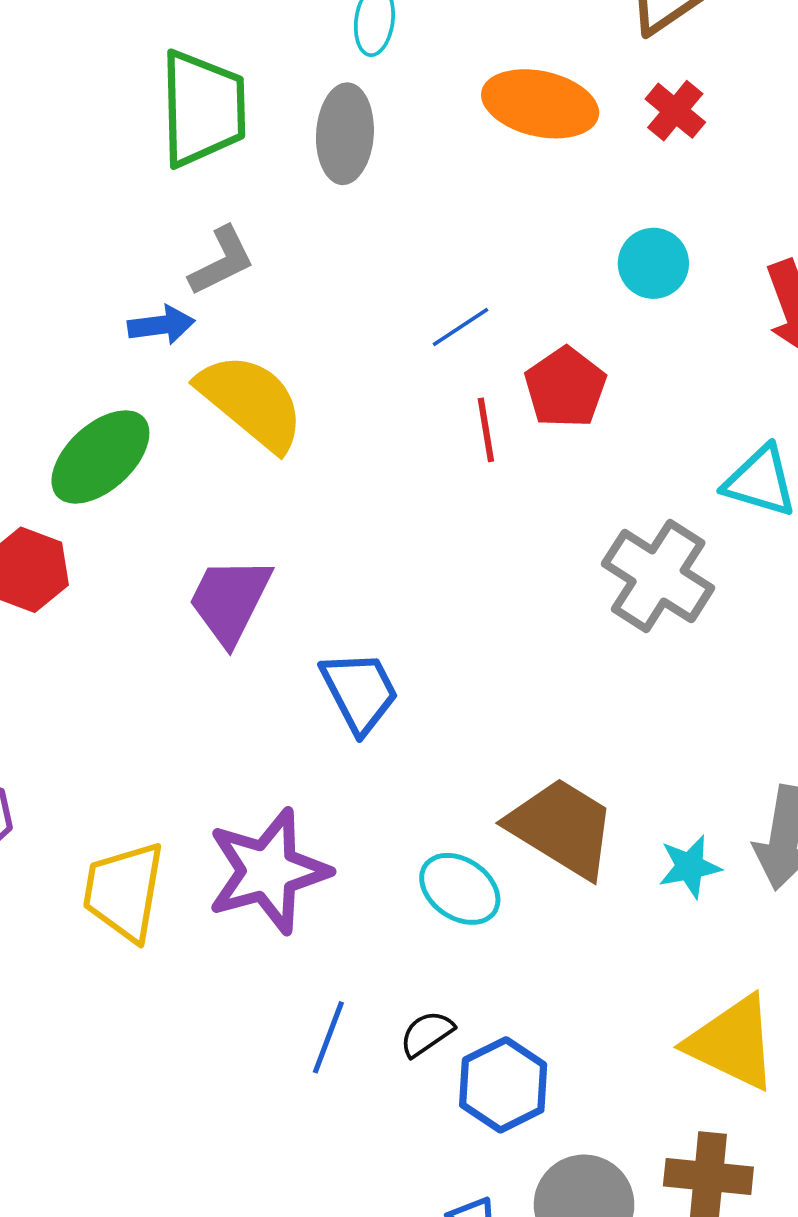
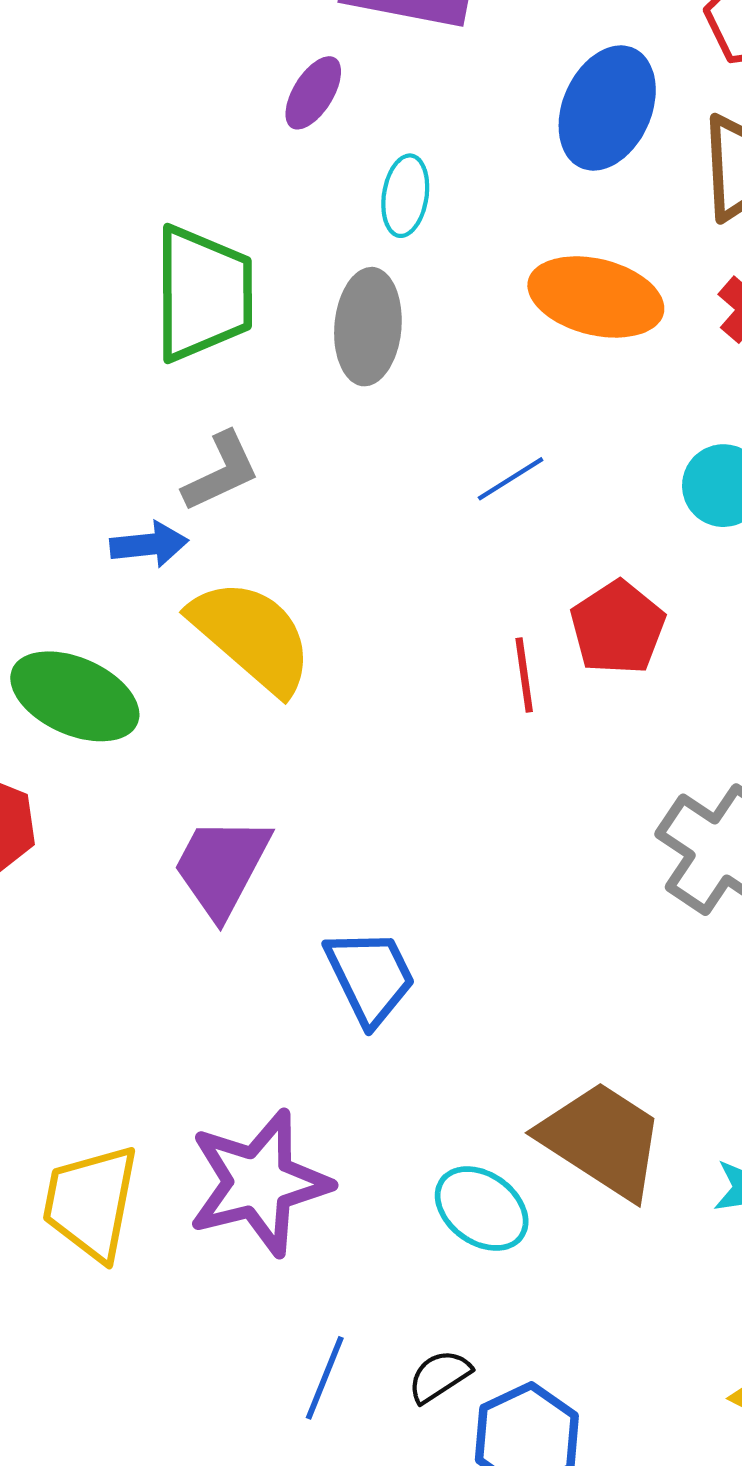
blue line: (461, 327) -> (511, 479), moved
green ellipse: (100, 457) -> (75, 696), turned 65

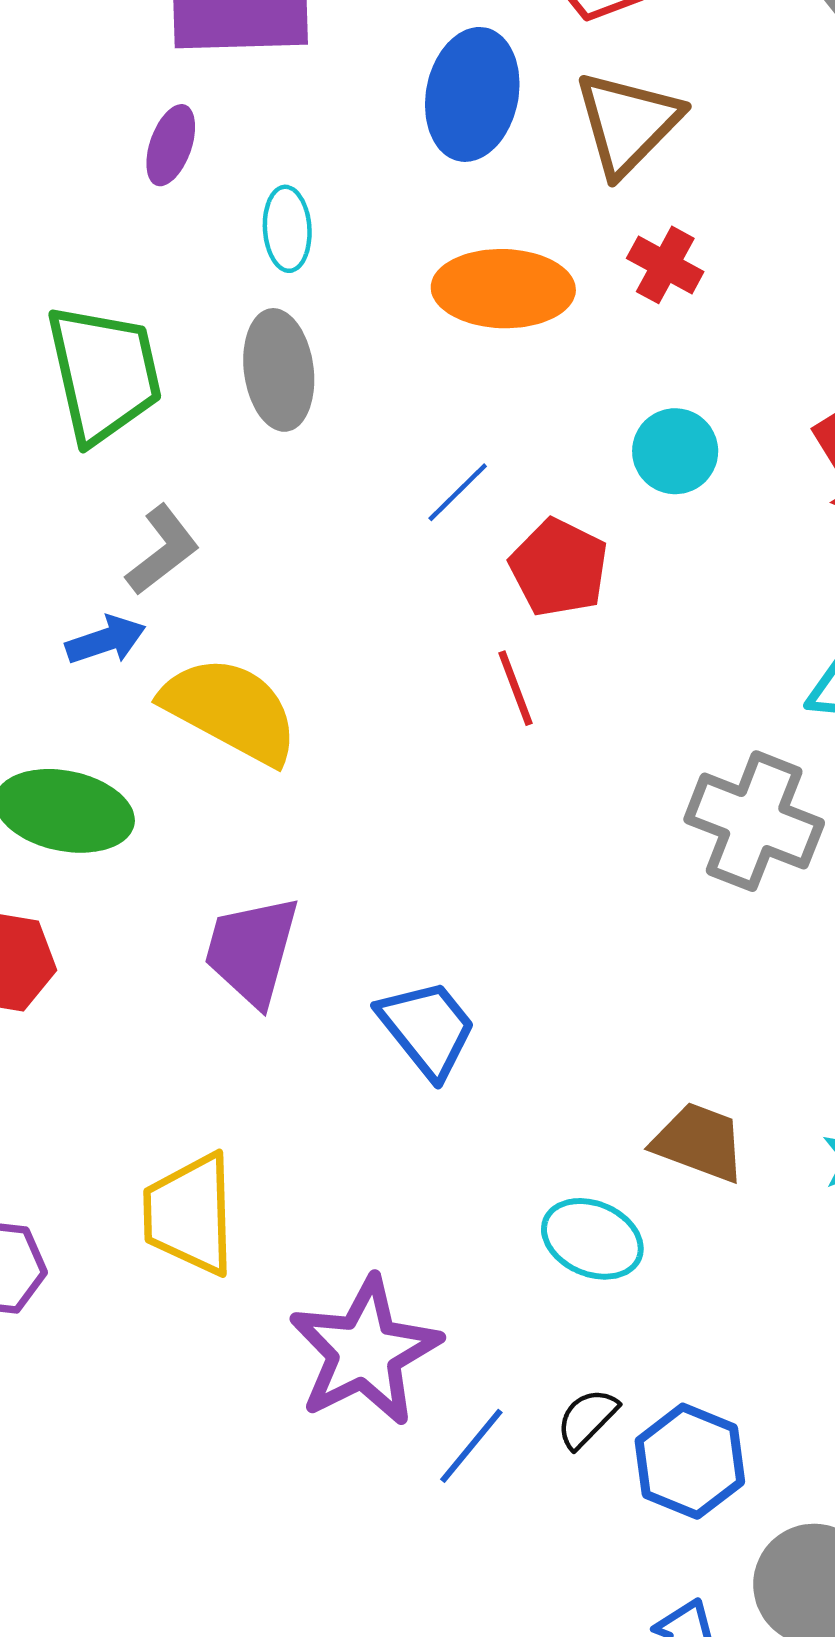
red pentagon: (618, 628) -> (559, 568), moved
brown trapezoid: (602, 1140) -> (699, 1142), size x0.7
purple star: (259, 1183) -> (365, 1351), moved
yellow trapezoid: (91, 1202) -> (190, 1214), moved
blue line: (325, 1378) -> (471, 1446), turned 30

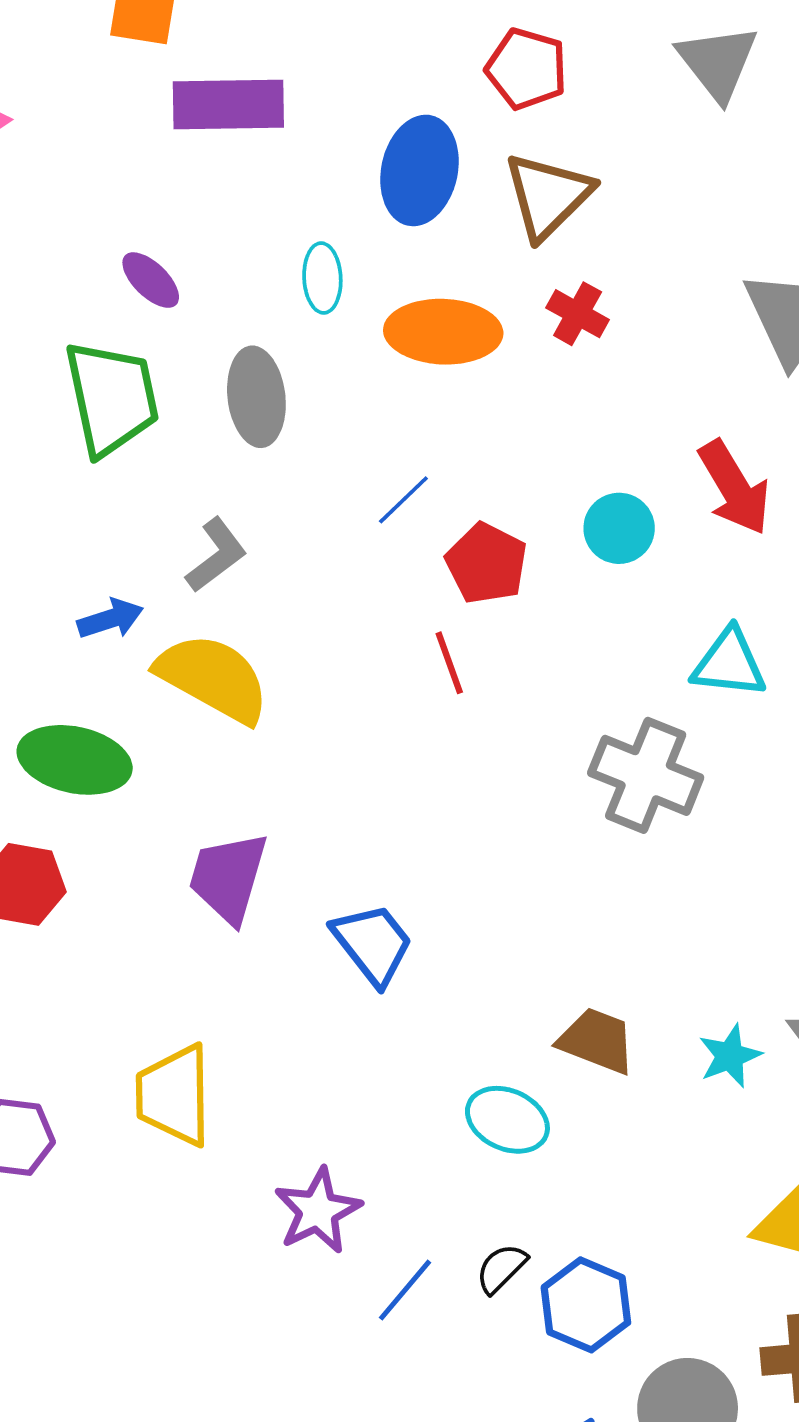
purple ellipse: (171, 145) -> (151, 280), moved, turned -66
cyan ellipse: (287, 229) -> (322, 278), moved
cyan circle: (675, 451) -> (619, 528), moved
gray L-shape: (162, 550) -> (216, 555), moved
purple star: (365, 1351) -> (318, 1211), size x0.7

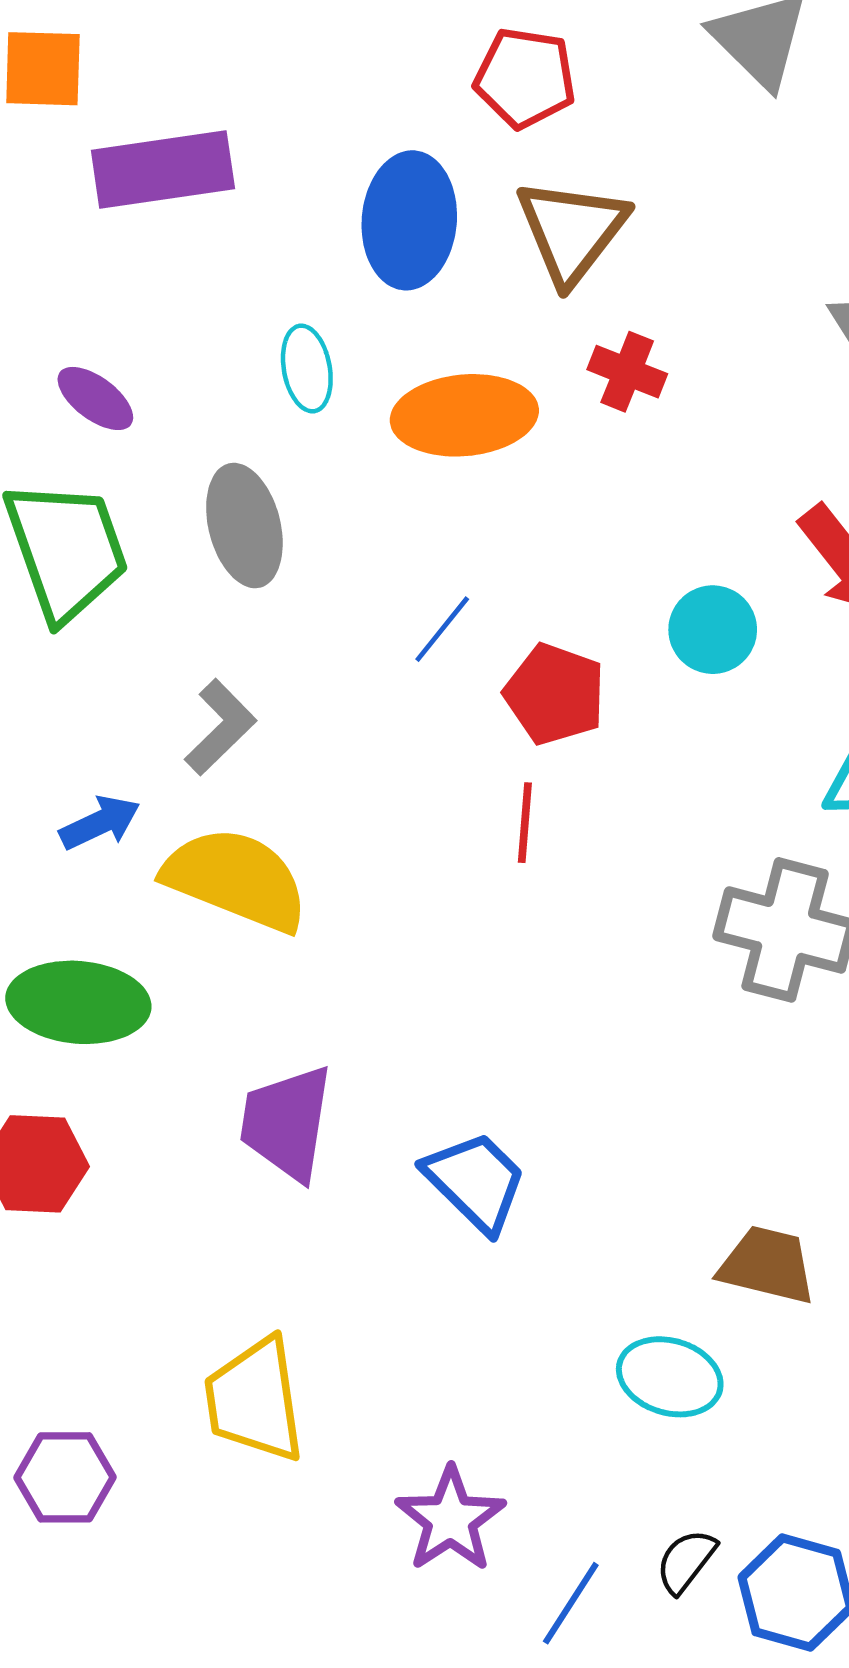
red line: (449, 663) -> (525, 823), turned 32

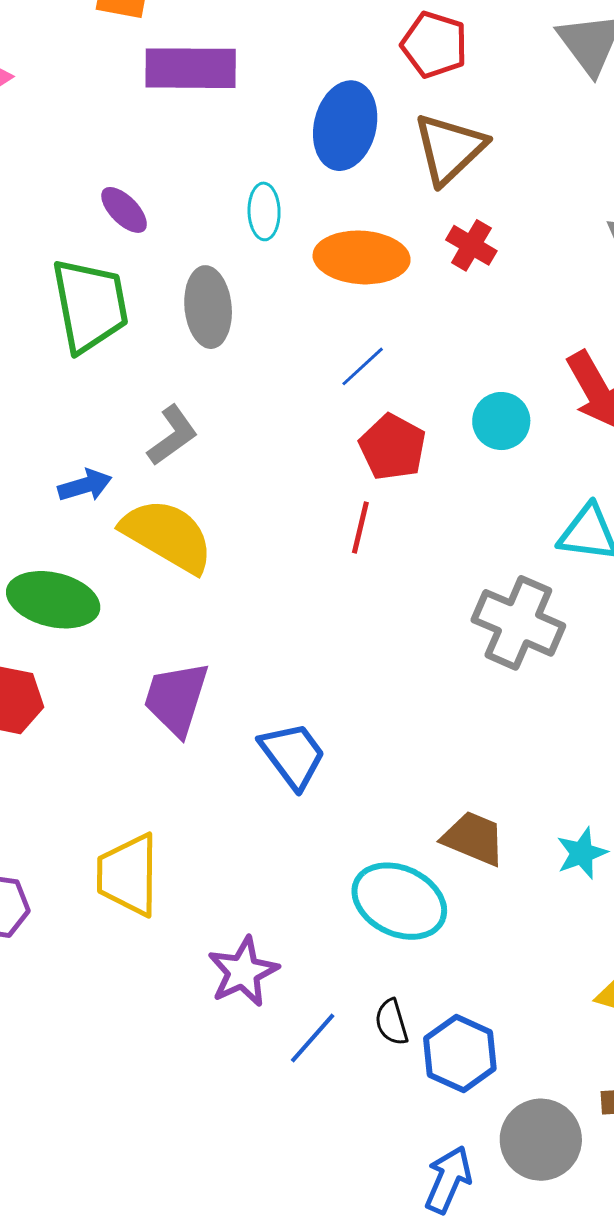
blue line: (442, 629) -> (363, 366), moved
cyan ellipse: (670, 1377) -> (399, 901), size x1.4
black semicircle: (686, 1561) -> (392, 1022), turned -63

